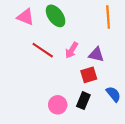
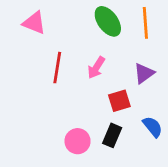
green ellipse: (56, 16) -> (108, 21), moved
red line: (43, 50) -> (57, 68), turned 65
purple triangle: (96, 54) -> (144, 73), moved, turned -49

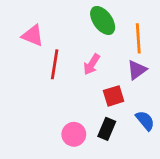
pink triangle: (34, 23) -> (33, 36), moved
orange line: (145, 23) -> (138, 38), moved

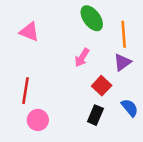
red line: (55, 64) -> (26, 91), moved
red square: (114, 96) -> (102, 86), turned -30
pink circle: (74, 134) -> (38, 120), moved

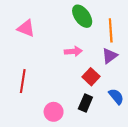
pink arrow: (82, 57) -> (73, 51), turned -126
pink circle: (38, 120) -> (54, 112), moved

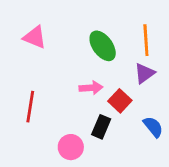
green ellipse: (82, 16) -> (103, 46), moved
pink arrow: (73, 51) -> (91, 88), moved
black rectangle: (85, 103) -> (101, 127), moved

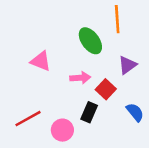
pink triangle: (35, 37) -> (41, 61), moved
orange line: (146, 40) -> (117, 19), moved
red line: (30, 107) -> (28, 119), moved, turned 52

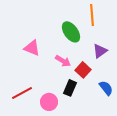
pink arrow: (80, 78) -> (63, 61), turned 35

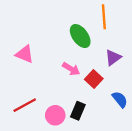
pink triangle: (32, 48) -> (25, 54), moved
black rectangle: (70, 88) -> (78, 111), moved

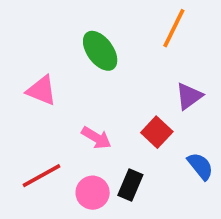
orange line: (104, 17) -> (174, 28), turned 30
green ellipse: (80, 36) -> (100, 51), moved
pink arrow: (71, 69) -> (96, 138), moved

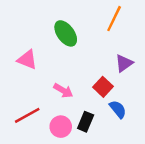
blue semicircle: (200, 166) -> (118, 109), moved

